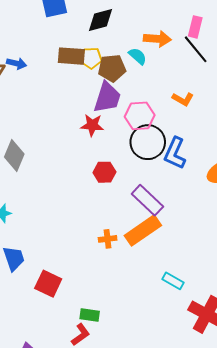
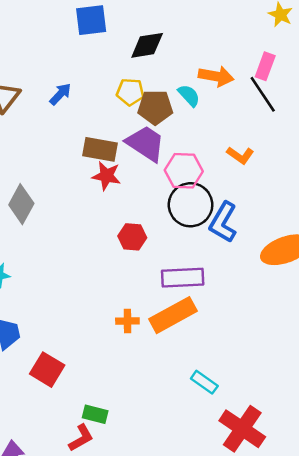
brown rectangle: (71, 56) -> (100, 149), moved
blue arrow: (17, 63) -> (60, 94), moved, turned -66
purple trapezoid: (107, 97) -> (146, 143), turned -80
red star: (92, 125) -> (106, 176), moved
purple rectangle: (147, 200) -> (183, 278), turned -52

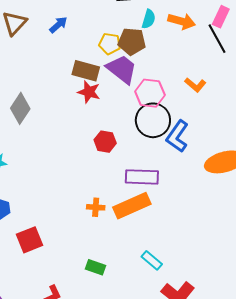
yellow pentagon: (130, 92) -> (110, 44), moved
cyan semicircle: (189, 95) -> (149, 19), moved, turned 54
red square: (47, 370) -> (29, 240), turned 32
green rectangle: (95, 414) -> (96, 267), moved

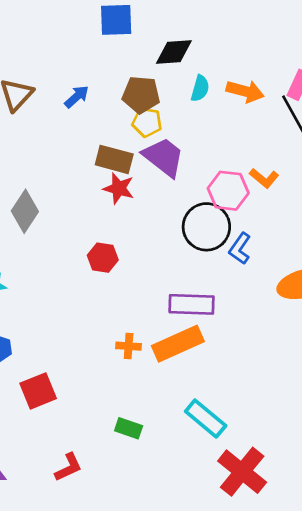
brown pentagon: (132, 41) -> (141, 95), moved
pink hexagon: (150, 93) -> (228, 191), moved
blue L-shape: (177, 136) -> (240, 249), size x0.7
red hexagon: (105, 142) -> (103, 258), moved
cyan rectangle: (152, 260) -> (206, 418), size x1.4

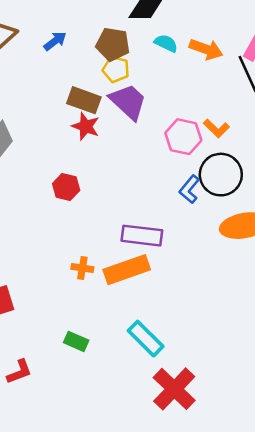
cyan semicircle: (200, 88) -> (166, 43), turned -85
black circle: (206, 227) -> (221, 175), moved

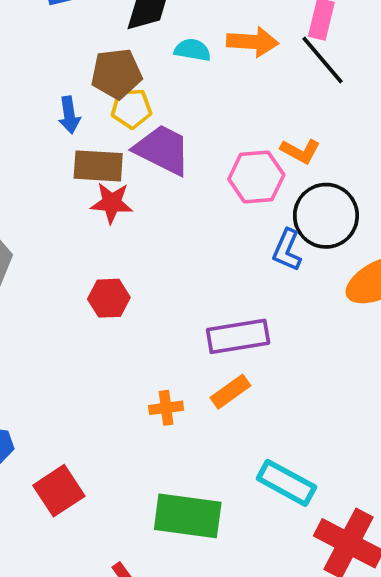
blue arrow: (55, 41) -> (69, 115), moved, turned 135
orange rectangle: (127, 270) -> (230, 392), size x0.6
green rectangle: (76, 341) -> (188, 516), size x1.8

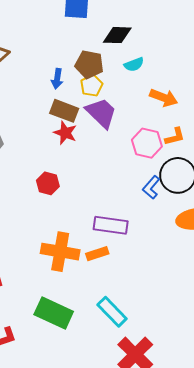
orange arrow: (253, 42) -> (164, 98), moved
cyan semicircle: (192, 50) -> (134, 64), turned 132
yellow pentagon: (131, 108) -> (92, 86), turned 30
orange L-shape: (300, 151) -> (175, 137), turned -60
orange cross: (166, 408) -> (60, 252), size x2.0

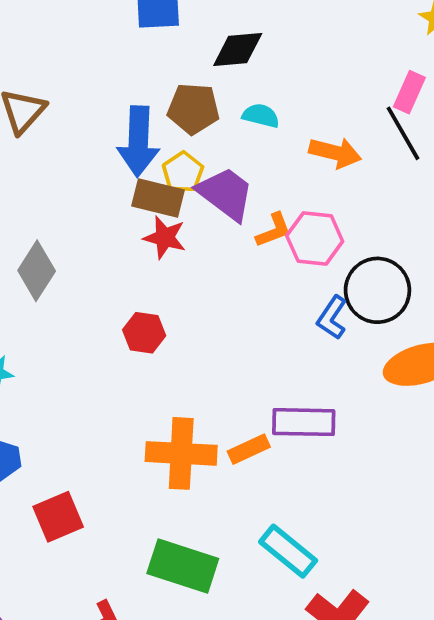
cyan semicircle: (134, 64) -> (261, 116), moved, turned -138
blue arrow: (57, 79) -> (138, 141), size x1.8
yellow pentagon: (92, 86) -> (183, 172), moved
orange L-shape: (175, 137) -> (274, 230), moved
purple rectangle: (111, 225) -> (304, 422), moved

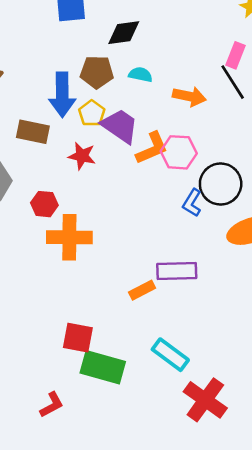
brown rectangle: (158, 198) -> (33, 132), moved
orange L-shape: (274, 230) -> (152, 148), size x1.4
red hexagon: (144, 333) -> (44, 204), moved
orange cross: (181, 453) -> (69, 237), moved
red square: (58, 517) -> (78, 338), moved, turned 36

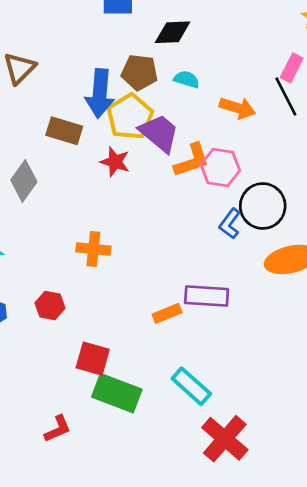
yellow pentagon: (92, 113) -> (130, 117), size x1.6
red hexagon: (44, 204) -> (50, 306), moved
orange cross: (69, 237) -> (93, 249), size x0.7

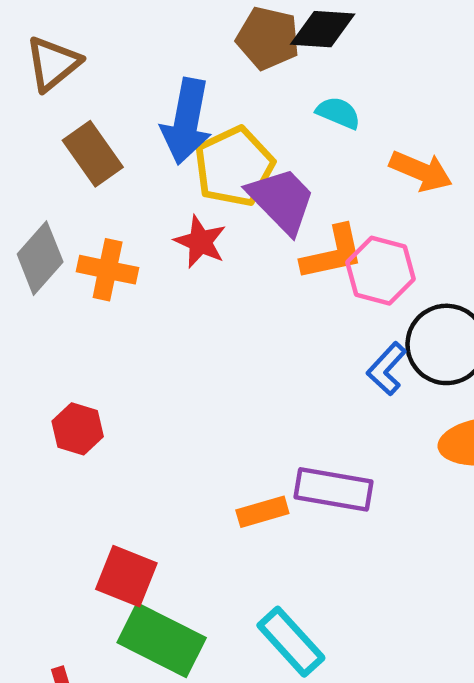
brown pentagon: (139, 72) -> (268, 38), moved
brown rectangle: (64, 131) -> (93, 154), moved, turned 32
orange cross: (93, 249) -> (108, 270), moved
red hexagon: (50, 306) -> (78, 429), moved

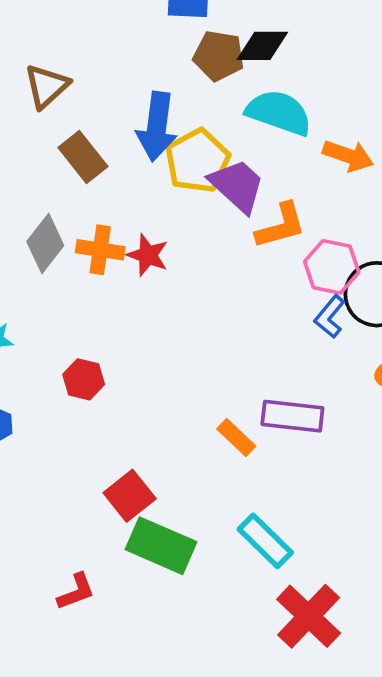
cyan semicircle: (338, 113) -> (279, 113), size x1.8
red star: (200, 242) -> (148, 255), moved
pink hexagon: (380, 271) -> (332, 267), moved
orange rectangle: (262, 512) -> (236, 438), turned 63
red square: (126, 576) -> (130, 496), turned 33

